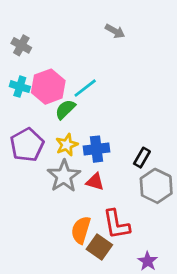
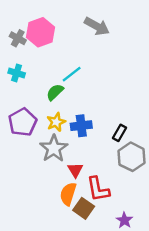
gray arrow: (115, 31) -> (97, 26), size x1.5
pink hexagon: (48, 87) -> (41, 32), moved
red triangle: (95, 182) -> (75, 170), moved, turned 42

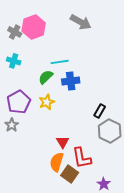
cyan line: (72, 74) -> (60, 62), turned 30
blue cross: (81, 126) -> (71, 81), moved
gray star: (54, 148) -> (12, 125), moved, size x0.6

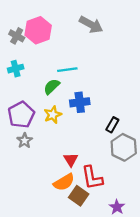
cyan cross: (14, 61) -> (16, 69), turned -32
blue cross: (71, 81) -> (80, 102), moved
gray star: (12, 125) -> (25, 141), moved
orange semicircle: (57, 162) -> (64, 182), turned -138

